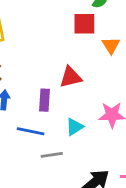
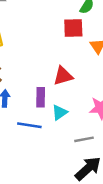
cyan triangle: (74, 127) -> (60, 113), moved
gray line: (52, 155) -> (84, 139), moved

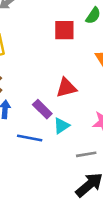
red square: (73, 28) -> (64, 30), moved
purple rectangle: (41, 97) -> (42, 109), turned -48

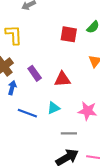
purple rectangle: (42, 109) -> (35, 73), moved

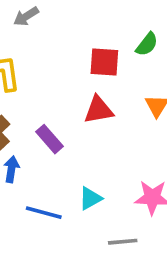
red triangle: (62, 79) -> (99, 110), moved

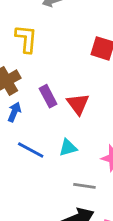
red triangle: (99, 110) -> (78, 104), moved, turned 50

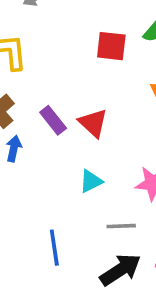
blue line: (31, 150) -> (54, 248), moved, turned 64

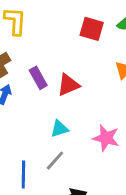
red triangle: (93, 123) -> (68, 85), turned 45
gray line: (121, 226) -> (55, 161), moved, turned -55

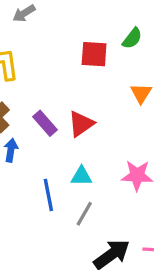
cyan triangle: (59, 129) -> (81, 176), turned 30
blue line: (23, 174) -> (48, 195), moved

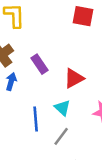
red triangle: (81, 124) -> (74, 78), moved
cyan triangle: (81, 176) -> (62, 108), turned 35

